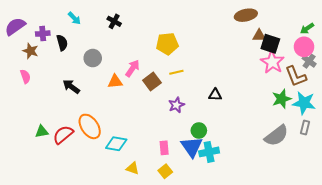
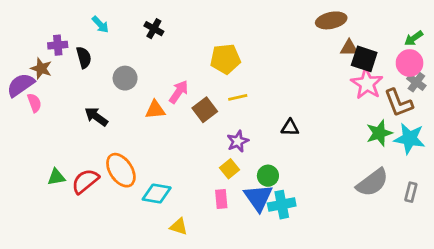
purple semicircle: (15, 26) -> (21, 85), moved
gray rectangle: (305, 127) -> (411, 192), moved
yellow square: (165, 171) -> (229, 169), moved

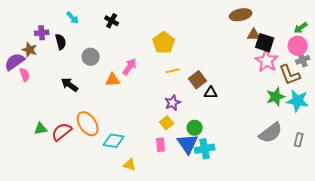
yellow pentagon: (225, 59) -> (164, 43), turned -30
gray cross: (416, 82) -> (303, 60), turned 32
brown square: (205, 110) -> (198, 80), moved

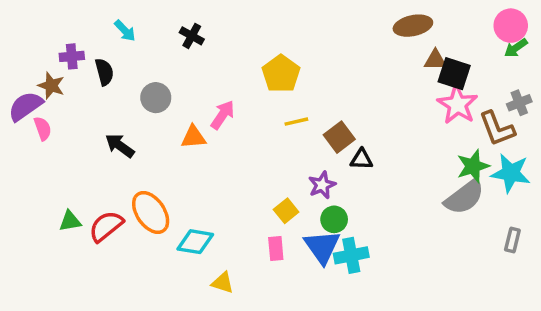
pink circle: (298, 46) -> (511, 26), moved
purple star: (173, 103) -> (322, 185), moved
gray semicircle: (271, 133) -> (464, 197), moved

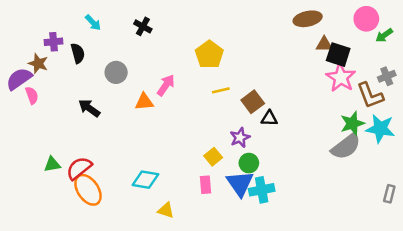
pink circle: (511, 26) -> (366, 19), moved
orange ellipse: (151, 212) -> (88, 190), moved
gray rectangle: (512, 240) -> (389, 194), moved

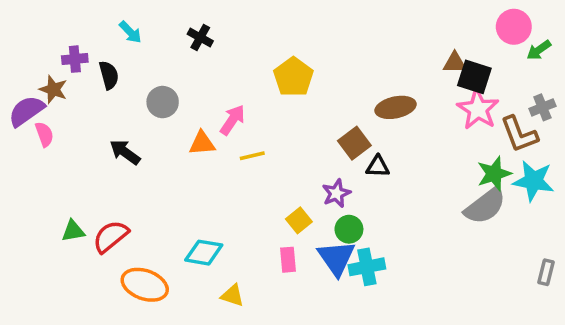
brown ellipse: (308, 19) -> (396, 107), moved
yellow line: (221, 90) -> (252, 156), moved
orange ellipse: (88, 190) -> (145, 285), moved, turned -36

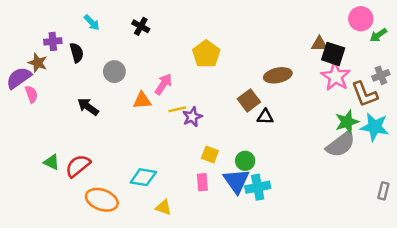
purple star: (336, 193) -> (192, 117), moved
yellow square: (299, 220) -> (210, 155), turned -30
green triangle: (73, 231) -> (52, 162), turned 36

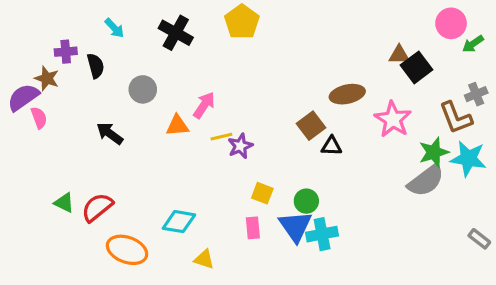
black cross: (141, 26) -> (176, 33), size x1.5
yellow pentagon: (206, 54) -> (242, 22), moved
black square: (333, 54) -> (416, 67), turned 35
pink star: (336, 77) -> (393, 119), moved
gray rectangle: (383, 191) -> (479, 239), turned -66

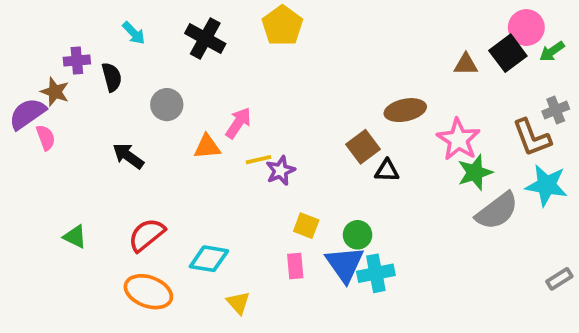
black square: (416, 67) -> (508, 53), moved
green star: (434, 152) -> (475, 172), moved
red semicircle: (97, 207) -> (147, 235), moved
gray rectangle: (479, 239) -> (559, 279), turned -70
yellow triangle: (204, 259) -> (238, 303), turned 30

